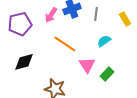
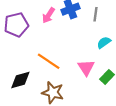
orange line: (65, 44) -> (49, 61), moved
black diamond: (24, 62) -> (20, 80), moved

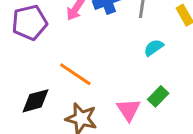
pink triangle: (86, 68) -> (129, 110), moved

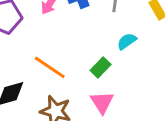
green rectangle: (158, 96) -> (101, 67), moved

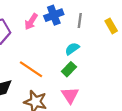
cyan semicircle: (127, 41) -> (72, 49), moved

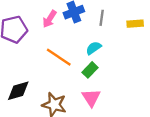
yellow rectangle: (111, 26) -> (135, 24), turned -64
orange line: (31, 69) -> (59, 57), moved

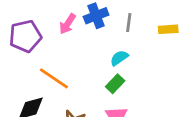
orange line: (59, 57) -> (54, 78), moved

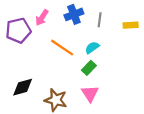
pink arrow: (68, 24) -> (42, 18), moved
orange line: (54, 78) -> (62, 48), moved

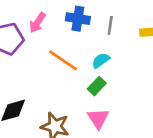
blue cross: (74, 14) -> (78, 19), turned 30

